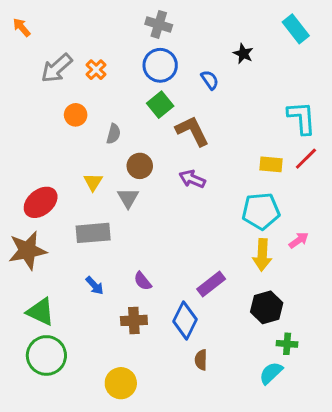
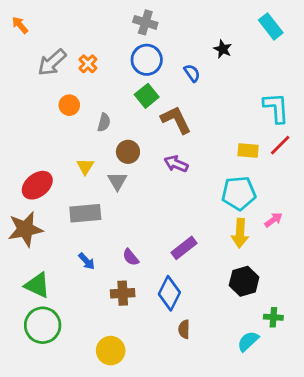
purple rectangle: (211, 284) -> (184, 248), moved
green cross: (287, 344) -> (273, 317), moved

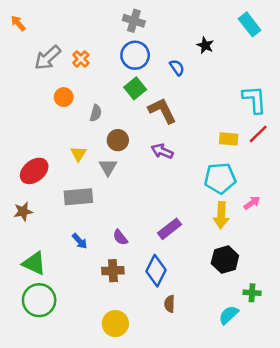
brown star: (25, 229) -> (23, 212), size x0.6
yellow circle: (111, 351) -> (115, 324), moved

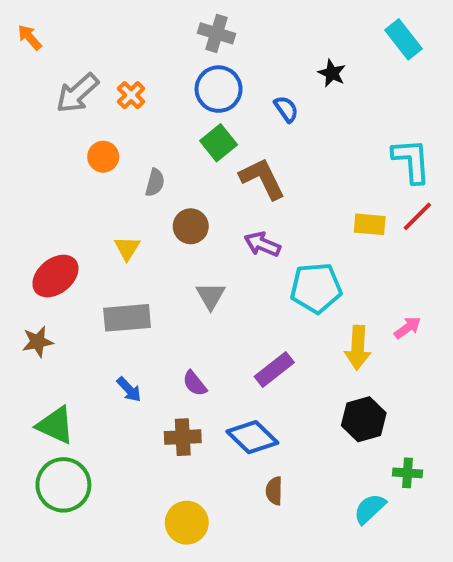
gray triangle: (108, 167) -> (211, 296), moved
cyan pentagon: (220, 178) -> (316, 288), moved
blue diamond: (156, 271) -> (252, 437), turned -72

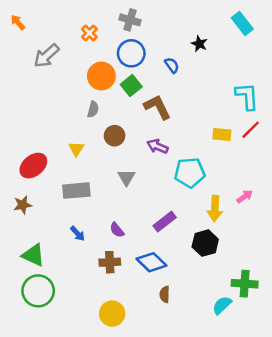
orange cross: (131, 95) -> (89, 33), moved
orange circle: (103, 157) -> (101, 76), moved, size x1.5
black hexagon: (364, 419) -> (205, 243), moved
green cross: (407, 473) -> (245, 284), size x1.5

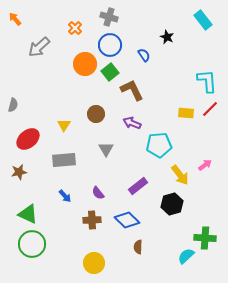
gray semicircle: (93, 109) -> (13, 105), moved
yellow arrow: (215, 208) -> (180, 175), turned -40

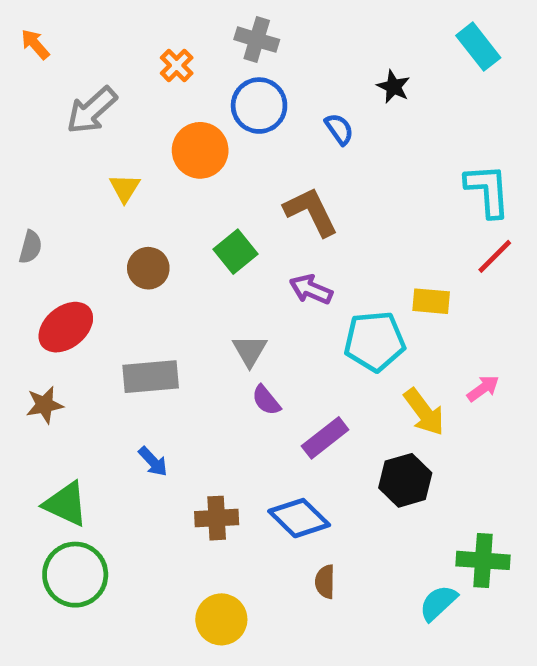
green square: (110, 72) -> (236, 252), moved
yellow rectangle: (186, 113) -> (431, 301), moved
brown circle: (96, 114) -> (148, 268), moved
yellow triangle: (64, 125) -> (125, 188), moved
purple semicircle: (98, 193) -> (266, 400), moved

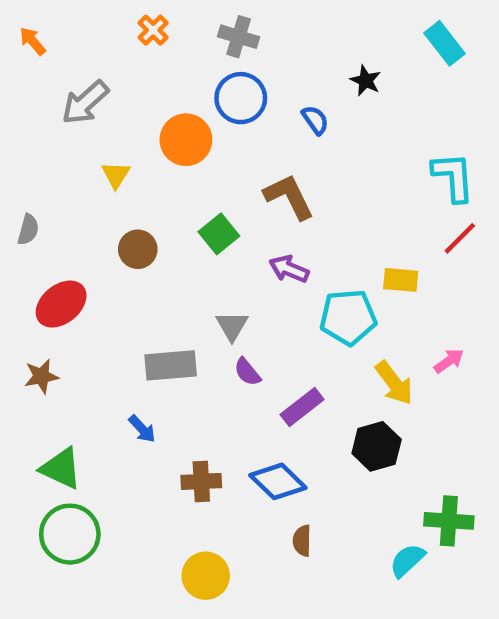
orange cross: (177, 65) -> (153, 30), moved
gray rectangle: (151, 377) -> (171, 365), moved

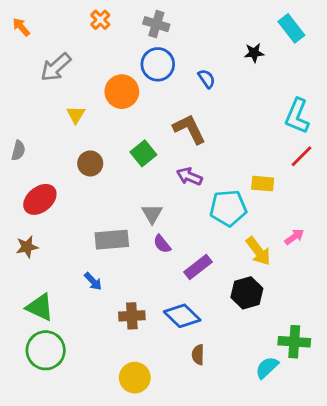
black star: (366, 81) -> (254, 53), moved, turned -30
cyan L-shape: (453, 177) -> (297, 116), turned -153

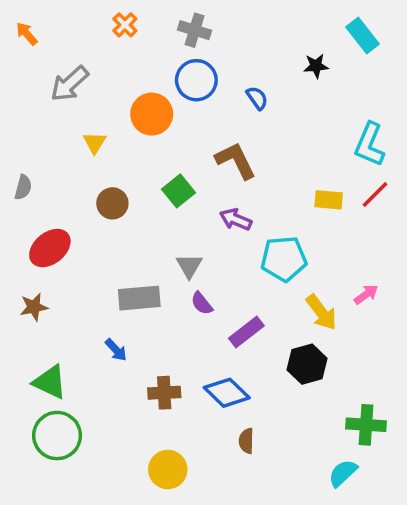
yellow rectangle: (263, 184) -> (329, 200), moved
cyan semicircle: (267, 368) -> (343, 473), moved

